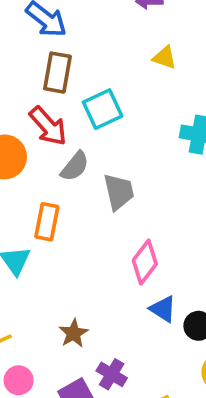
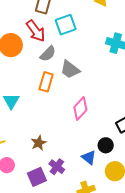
gray trapezoid: (119, 192) -> (70, 70), turned 135
orange rectangle: (47, 222) -> (46, 82), moved
blue triangle: (163, 309) -> (89, 157), moved

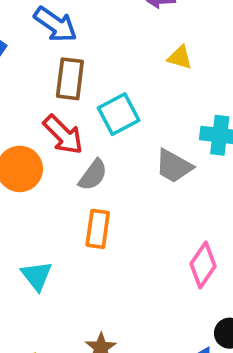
gray trapezoid: (70, 70) -> (174, 166), moved
pink diamond: (80, 108) -> (203, 265), moved

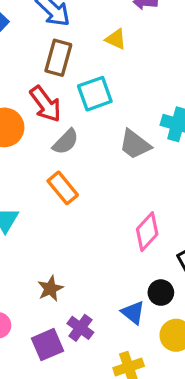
yellow triangle: (180, 58) -> (116, 39), moved
orange rectangle: (98, 229) -> (63, 188), turned -56

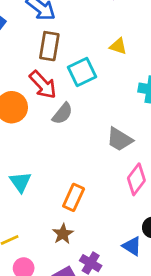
yellow triangle: (116, 39) -> (118, 46), moved
gray trapezoid: (135, 144) -> (120, 139), moved
orange rectangle: (63, 188) -> (74, 197), moved, turned 70

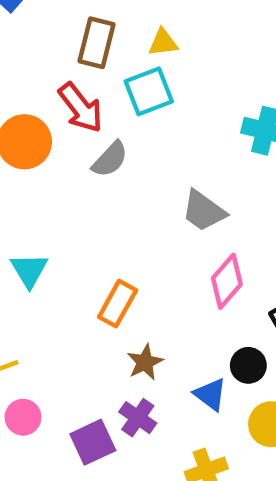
yellow triangle: (118, 46) -> (163, 43), moved, turned -30
brown star: (63, 234) -> (145, 362), moved

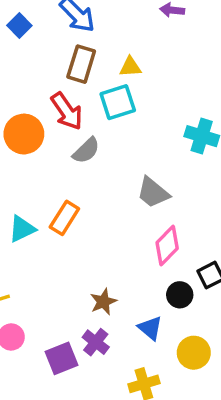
cyan triangle: (29, 270) -> (22, 229), turned 32
orange rectangle: (118, 304) -> (64, 218), moved
black circle: (248, 365) -> (180, 295), moved

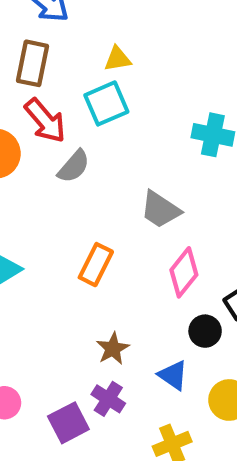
brown rectangle: (81, 64) -> (32, 63), moved
orange rectangle: (64, 218) -> (96, 265), moved

